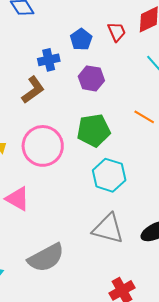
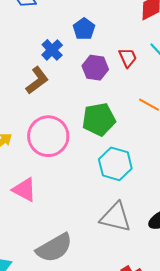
red trapezoid: (117, 32) -> (128, 58), moved
blue cross: (49, 60) -> (52, 50), turned -30

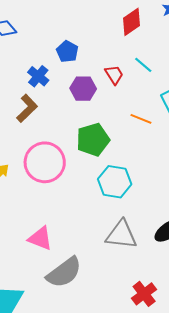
pink triangle: (24, 190) -> (40, 238), moved

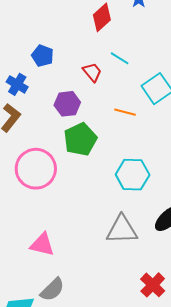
purple hexagon: (83, 89) -> (67, 104), moved
cyan hexagon: (115, 182) -> (133, 175), moved
gray semicircle: (64, 272) -> (52, 290), moved, size x0.7

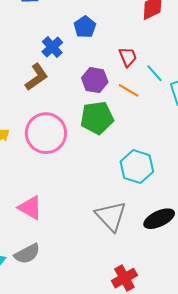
cyan line: (120, 58) -> (155, 73), moved
orange line: (125, 112) -> (129, 90), moved
gray triangle: (122, 230) -> (111, 216), turned 32

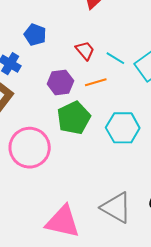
orange line: (129, 90) -> (96, 82), turned -30
cyan hexagon: (137, 167) -> (123, 128), moved
pink triangle: (30, 208) -> (63, 222), moved, size x1.4

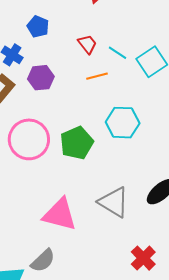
purple hexagon: (60, 82) -> (41, 78), moved
green pentagon: (74, 118) -> (77, 143), moved

